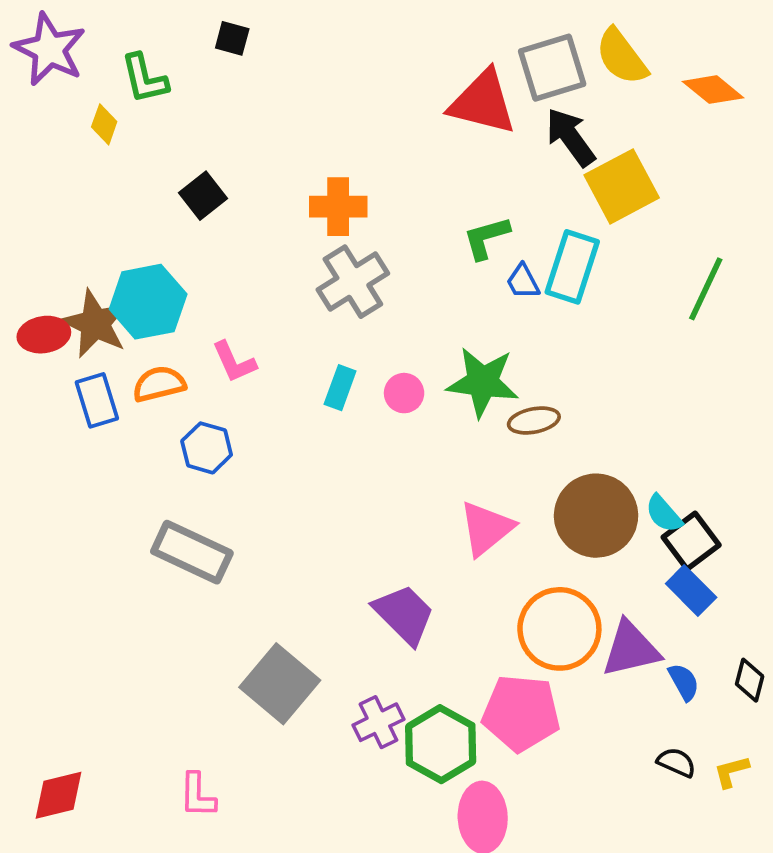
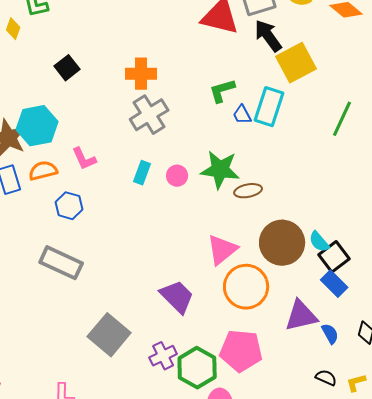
orange circle: (559, 629) -> (246, 287), moved

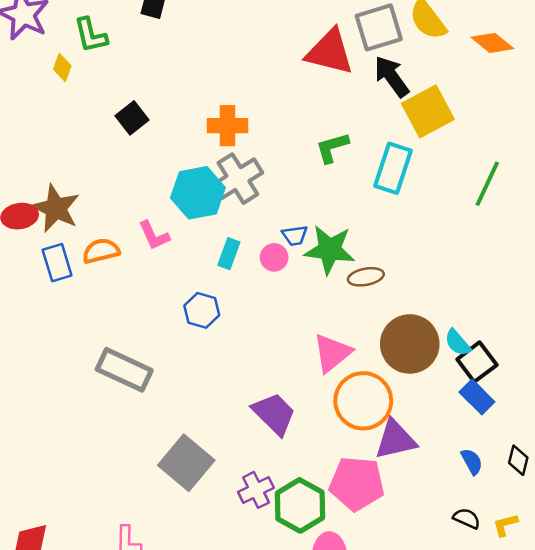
blue trapezoid: (242, 115) -> (295, 235), moved, turned -70
cyan hexagon: (37, 126) -> (198, 193), moved
blue hexagon: (69, 206) -> (202, 310), moved
purple triangle: (301, 316) -> (396, 440), moved

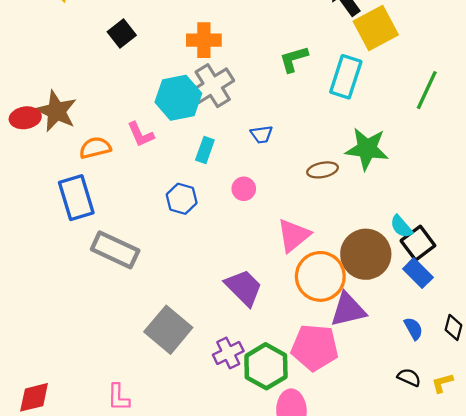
green star: (330, 250) -> (367, 149), moved
pink circle: (274, 257) -> (244, 189), moved
blue rectangle: (57, 263) -> (76, 198), moved, size x1.4
brown circle: (410, 344) -> (366, 254), moved

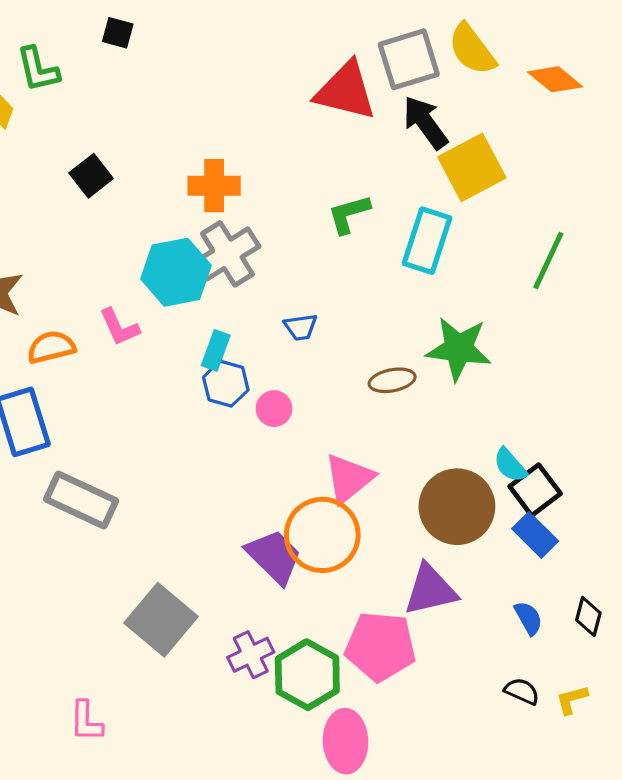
blue hexagon: (182, 199) -> (226, 384), moved
orange circle: (320, 276) -> (322, 535), moved

